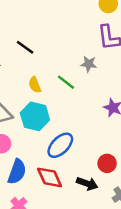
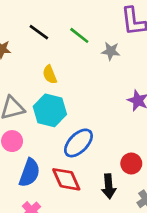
green line: (66, 82) -> (79, 35), moved
black arrow: (87, 184) -> (109, 186), turned 65

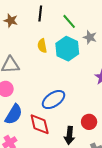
black line: (39, 32) -> (40, 13), turned 49
cyan hexagon: (50, 110) -> (67, 49), moved

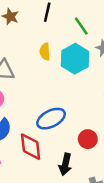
red circle: (89, 122) -> (88, 139), moved

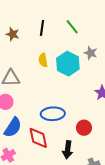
green line: (81, 26) -> (72, 27), moved
blue ellipse: (51, 119) -> (53, 114), turned 30

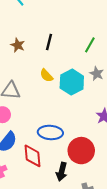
green line: (72, 27) -> (90, 45), moved, turned 63
yellow semicircle: (43, 60) -> (46, 76), turned -40
red circle: (84, 128) -> (81, 151), size x1.6

